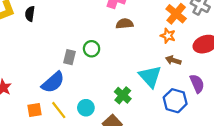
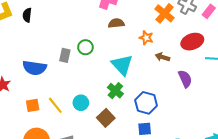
orange star: (168, 36) -> (146, 38), moved
cyan triangle: (150, 76) -> (122, 65), moved
blue semicircle: (53, 82) -> (35, 68), moved, turned 50
blue hexagon: (175, 101) -> (146, 103), moved

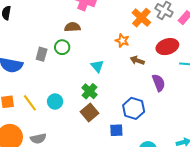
brown semicircle: (116, 23) -> (72, 27), moved
cyan triangle: (122, 65) -> (97, 66), size x0.6
blue hexagon: (146, 103) -> (134, 108), moved
brown square: (106, 118) -> (89, 112), moved

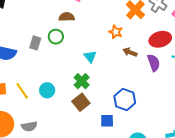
purple semicircle: (159, 83) -> (154, 63), moved

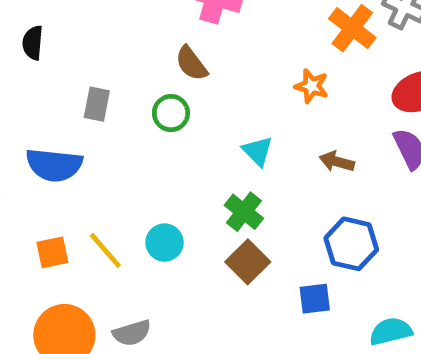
brown semicircle: (67, 17) -> (191, 63), turned -119
gray rectangle: (35, 43) -> (97, 104), moved
brown arrow: (130, 52) -> (337, 162), moved

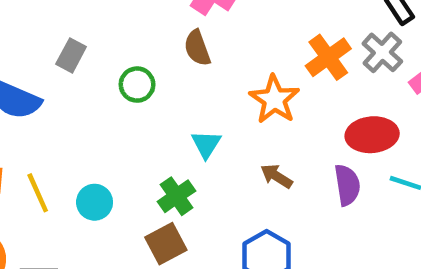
brown semicircle: (191, 63) -> (197, 48), moved
orange star: (312, 86) -> (274, 99), size x1.5

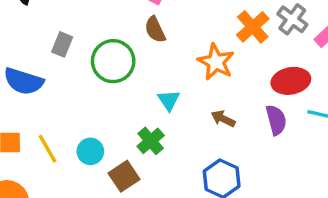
green circle: (137, 85) -> (113, 61), size x1.6
brown square: (166, 244) -> (124, 176), moved

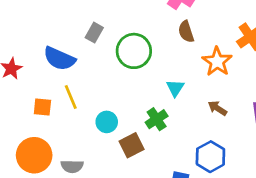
brown semicircle: (155, 30) -> (186, 32), moved
yellow line: (48, 149) -> (71, 97), moved

